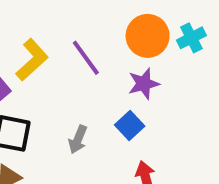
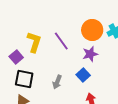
yellow L-shape: (32, 60) -> (34, 42), turned -30

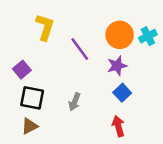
yellow L-shape: (34, 42) -> (45, 27), moved
blue square: (83, 75) -> (122, 93), moved

